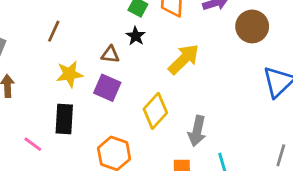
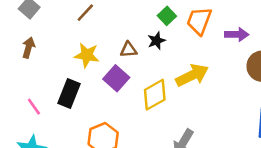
brown triangle: (110, 54) -> (129, 50), turned -30
yellow diamond: (155, 111) -> (155, 95), moved

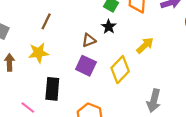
yellow star: (87, 55) -> (39, 53), moved
yellow arrow: (192, 75) -> (145, 45), size x0.7

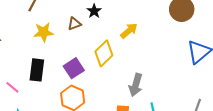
yellow star: (39, 53) -> (44, 32), moved
purple square: (86, 66) -> (74, 68), moved, turned 30

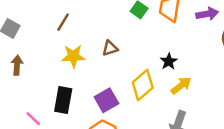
black star: (94, 11) -> (169, 61), moved
yellow arrow: (129, 31) -> (181, 86), moved

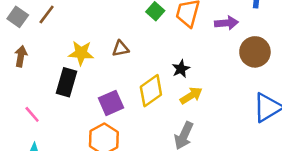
brown line: (63, 22) -> (47, 14), moved
black rectangle: (63, 100) -> (66, 82), moved

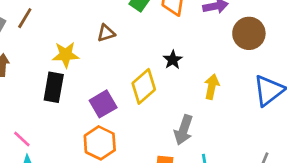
brown triangle: (121, 49) -> (106, 33), moved
yellow arrow: (191, 95) -> (212, 87), moved, turned -40
pink line: (32, 114) -> (22, 139), moved

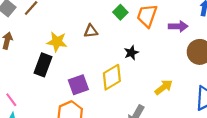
black star: (173, 60) -> (131, 53), moved
yellow arrow: (212, 87) -> (164, 87), turned 30

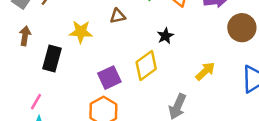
black rectangle: (43, 65) -> (52, 59), moved
pink line: (11, 100) -> (36, 102), turned 72

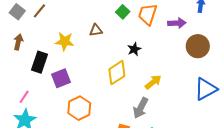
yellow arrow: (205, 71) -> (153, 82), moved
purple square: (109, 78) -> (61, 78), moved

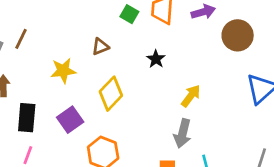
black rectangle: (40, 62) -> (27, 118), moved
yellow diamond: (117, 73) -> (111, 94), moved

